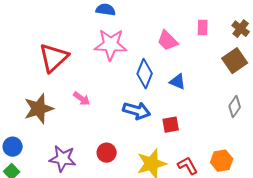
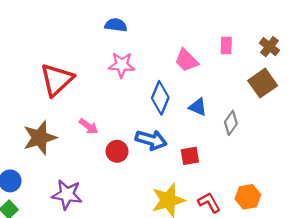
pink star: (111, 45) -> (122, 65), size x0.7
gray diamond: (235, 107) -> (231, 123), moved
red circle: (107, 153) -> (117, 151), moved

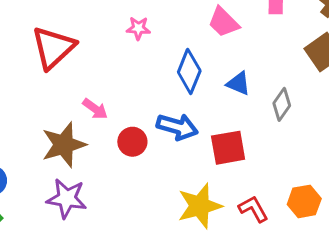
pink star: (122, 65) -> (138, 28), size x0.7
brown star: (40, 138) -> (64, 145), moved
red square: (190, 156) -> (228, 148), size x1.4

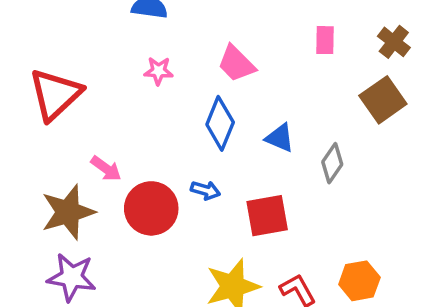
pink trapezoid: (224, 22) -> (236, 64), moved
blue arrow: (177, 127) -> (206, 190), size x0.6
red circle: (132, 142) -> (151, 208), size x1.5

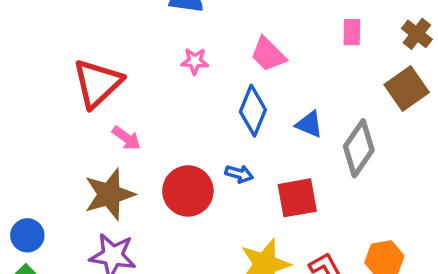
gray diamond: (332, 163) -> (359, 148), size x1.5
pink arrow: (106, 169) -> (126, 138), moved

